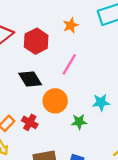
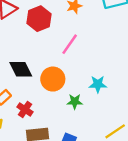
black diamond: (30, 79) -> (21, 69), moved
red cross: (30, 122) -> (25, 109), moved

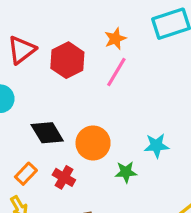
pink line: (70, 44) -> (116, 72), moved
red cross: (25, 109) -> (64, 177), moved

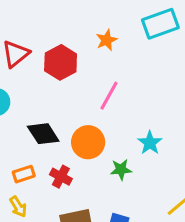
pink line: (116, 72) -> (109, 96), moved
cyan star: (156, 146) -> (150, 143), turned -30
orange rectangle: (26, 174) -> (24, 174), turned 30

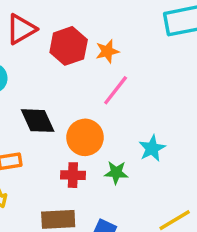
orange star: (107, 40) -> (107, 51), moved
red cross: (61, 177) -> (73, 175), moved, turned -35

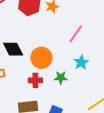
pink line: (116, 90) -> (76, 34), moved

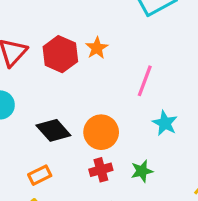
green star: (61, 78) -> (142, 171), moved

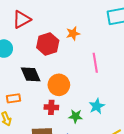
red hexagon: (60, 54) -> (48, 44), moved
pink line: (145, 81) -> (95, 63), turned -48
cyan star: (165, 123) -> (97, 106), moved

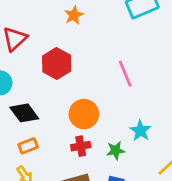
orange star: (73, 34) -> (74, 15), moved
black diamond: (31, 74) -> (24, 113), moved

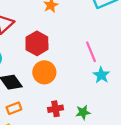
orange circle: (84, 114) -> (44, 72), moved
cyan star: (140, 131) -> (101, 75), moved

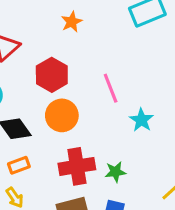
pink line: (91, 52) -> (111, 88), moved
red cross: (55, 109) -> (77, 166), size x1.6

